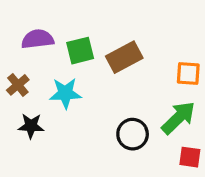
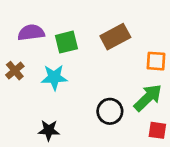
brown rectangle: (124, 57) -> (115, 37), moved
black star: (31, 126) -> (49, 130), moved

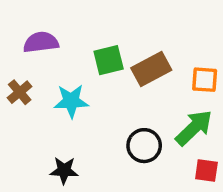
brown rectangle: (115, 37) -> (151, 69), moved
green square: (66, 42) -> (109, 60), moved

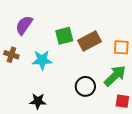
purple semicircle: (41, 42) -> (24, 25), turned -48
brown cross: (20, 92) -> (11, 55), turned -32

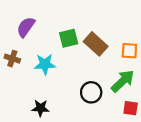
brown rectangle: (90, 41) -> (96, 44), turned 70

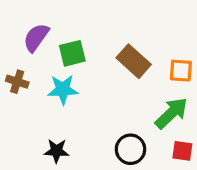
green square: (69, 38) -> (72, 53), moved
black circle: (91, 92) -> (130, 149), moved

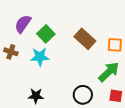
green square: (72, 53) -> (46, 34), turned -30

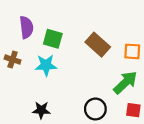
purple semicircle: (23, 24) -> (26, 27), turned 138
green square: (46, 34) -> (53, 39), turned -30

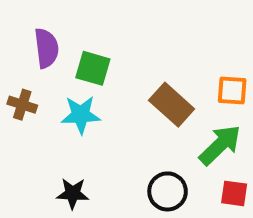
brown rectangle: (98, 45) -> (172, 105), moved

